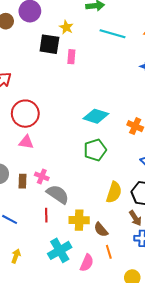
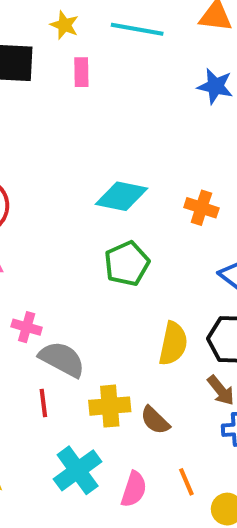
yellow star: (66, 27) -> (64, 25), moved
pink rectangle: (71, 57) -> (81, 72), moved
orange line: (109, 252) -> (186, 482), moved

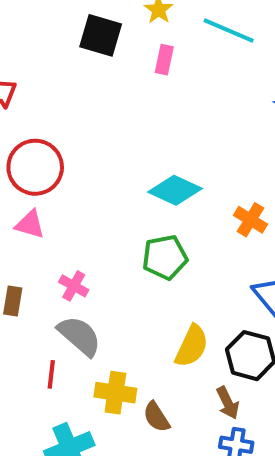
pink cross: (27, 327) -> (74, 286), moved

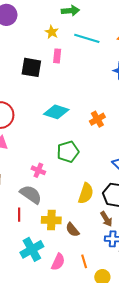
black square: (101, 35) -> (31, 67), moved
cyan diamond: (175, 190) -> (56, 112), moved
orange cross: (251, 220) -> (97, 119), moved, turned 35
pink cross: (74, 286) -> (38, 170), moved

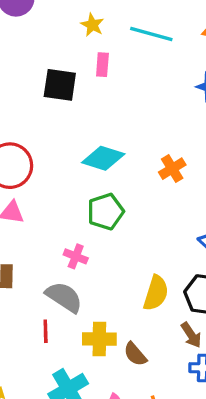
green pentagon: (68, 152) -> (106, 212), moved

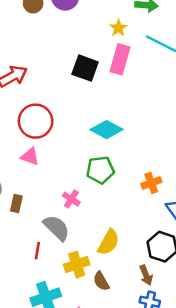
pink rectangle: (102, 65) -> (120, 59), size x1.6
orange cross: (172, 169) -> (151, 183), moved
yellow semicircle: (156, 293) -> (109, 242), moved
yellow cross: (99, 339) -> (77, 264), turned -30

